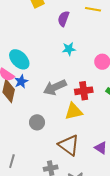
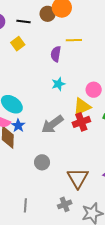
purple semicircle: (63, 19) -> (56, 54), moved
yellow triangle: (74, 111) -> (82, 107), moved
brown triangle: (69, 145) -> (78, 178), turned 35

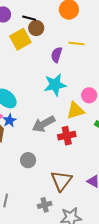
brown circle: (48, 14) -> (36, 28), moved
yellow square: (18, 44) -> (20, 39), size x1.5
cyan star: (58, 84) -> (55, 85), size x1.6
red cross: (81, 122) -> (67, 136), moved

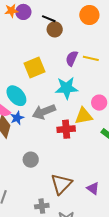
yellow square: (20, 39) -> (35, 67), moved
yellow line: (76, 43) -> (91, 58), moved
gray arrow: (44, 124) -> (44, 112), moved
red cross: (67, 136) -> (66, 129), moved

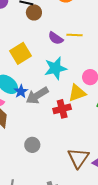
purple semicircle: (72, 58) -> (56, 38), turned -70
blue star: (17, 118) -> (21, 91), moved
brown triangle: (61, 184) -> (78, 158), moved

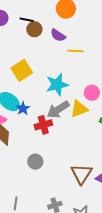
purple semicircle: (56, 38) -> (58, 35), moved
gray arrow: (37, 95) -> (58, 110), moved
red cross: (62, 109) -> (43, 125), moved

